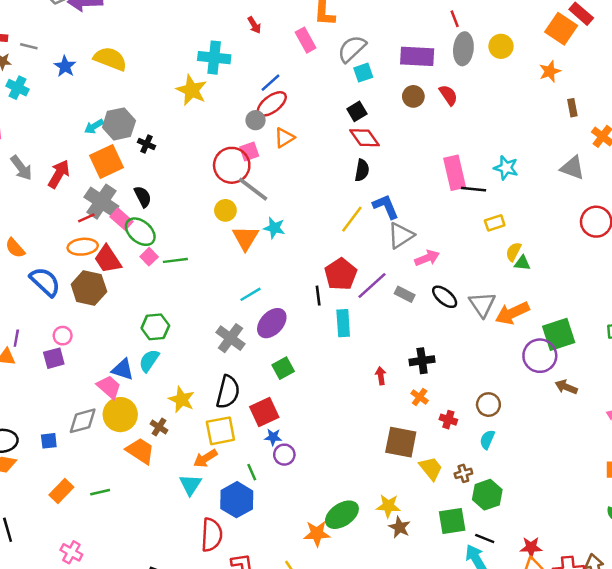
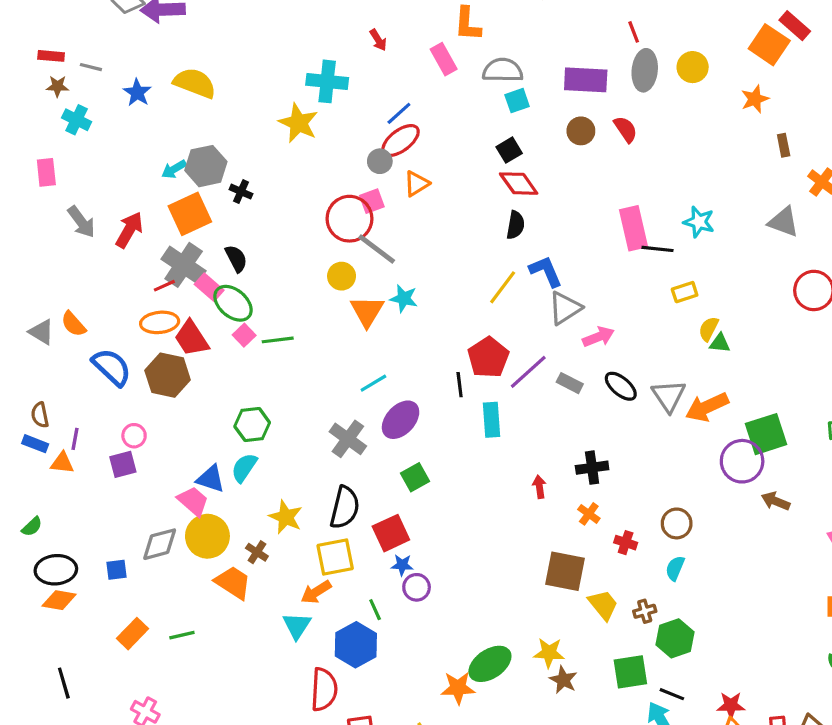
gray semicircle: (352, 49) -> (503, 70), turned 44

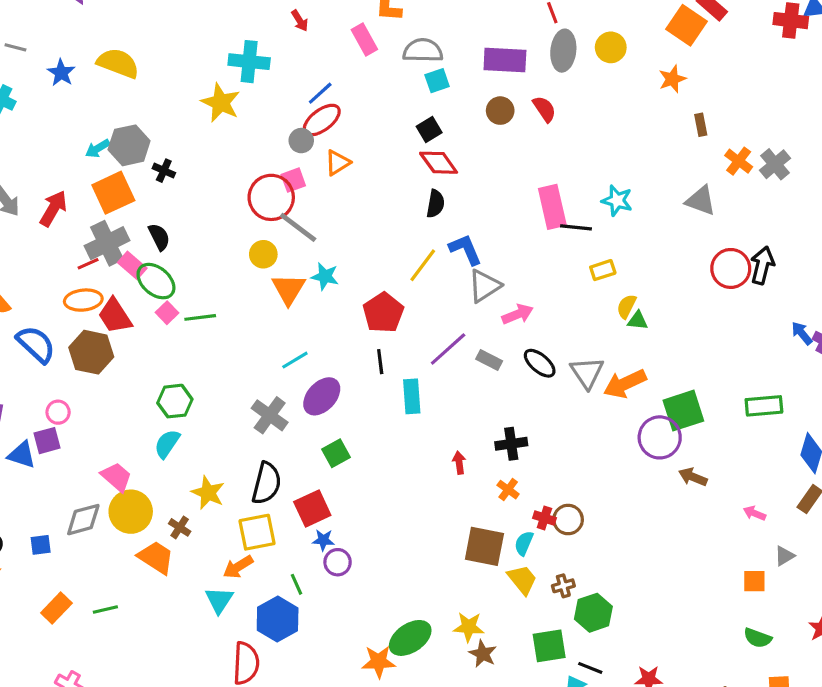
gray cross: (184, 265) -> (107, 243), turned 30
red pentagon: (488, 358) -> (383, 313), moved
blue triangle: (211, 479) -> (22, 455), moved
brown circle: (677, 523) -> (568, 520), moved
cyan semicircle: (675, 568) -> (524, 543), moved

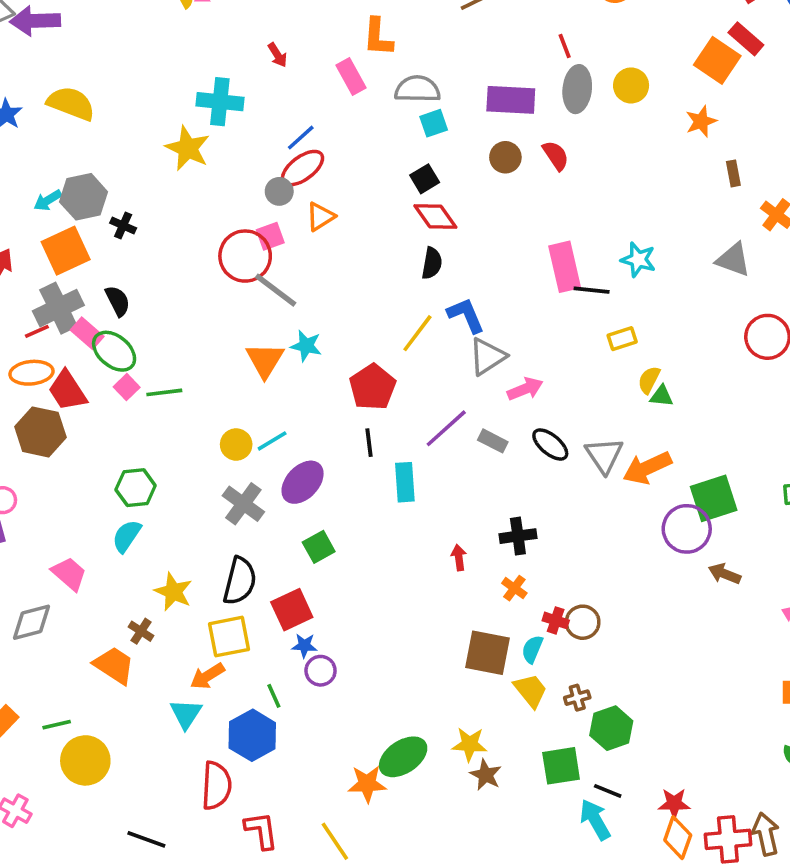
yellow circle: (263, 254) -> (236, 445), moved
yellow circle: (131, 512) -> (85, 760), moved

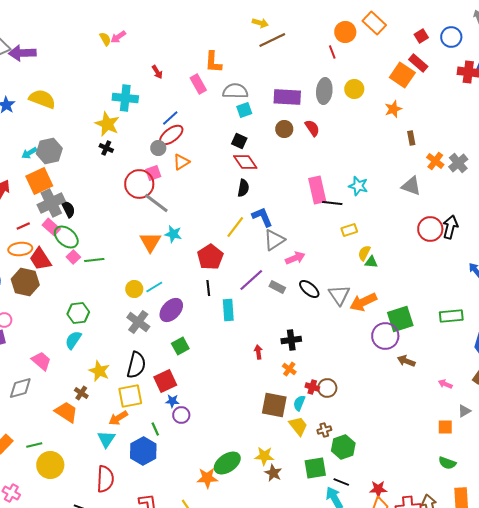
red line: (565, 46) -> (332, 52), moved
black square: (425, 179) -> (239, 141), turned -35
black cross: (123, 226) -> (106, 148), moved
gray cross: (58, 308) -> (51, 203), moved
red semicircle: (216, 786) -> (105, 479), moved

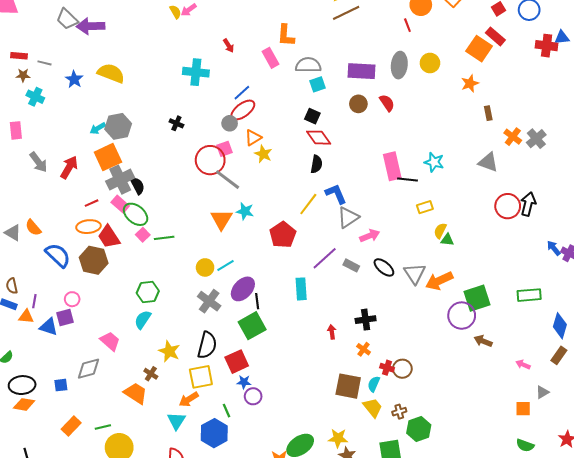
yellow star: (107, 124) -> (263, 154), moved, size x0.7
black line: (208, 288) -> (257, 301), moved
green square: (180, 346) -> (252, 326), size x1.5

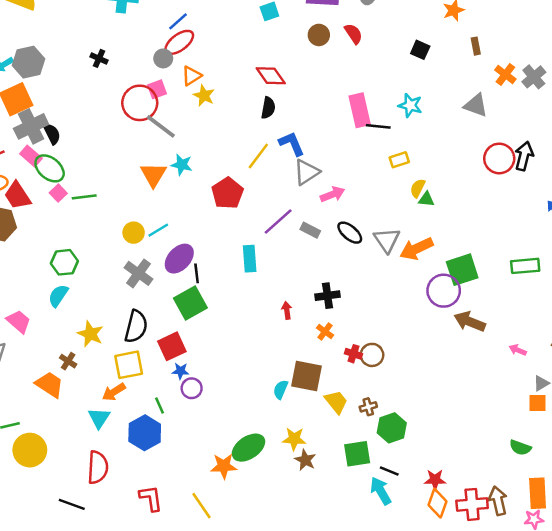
black square: (312, 116) -> (420, 50), moved
brown arrow: (483, 341) -> (470, 322), size x1.4
cyan semicircle: (374, 384) -> (281, 390), moved
orange square: (523, 409) -> (538, 403), moved

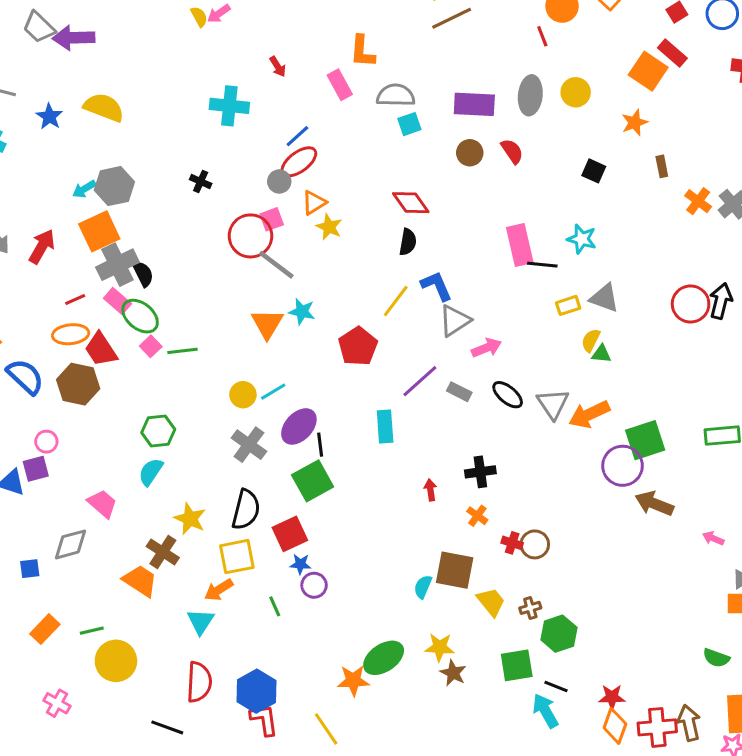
gray triangle: (476, 105) -> (604, 298), moved
brown cross: (68, 361) -> (163, 552), size x1.5
blue hexagon: (145, 433) -> (257, 691), moved

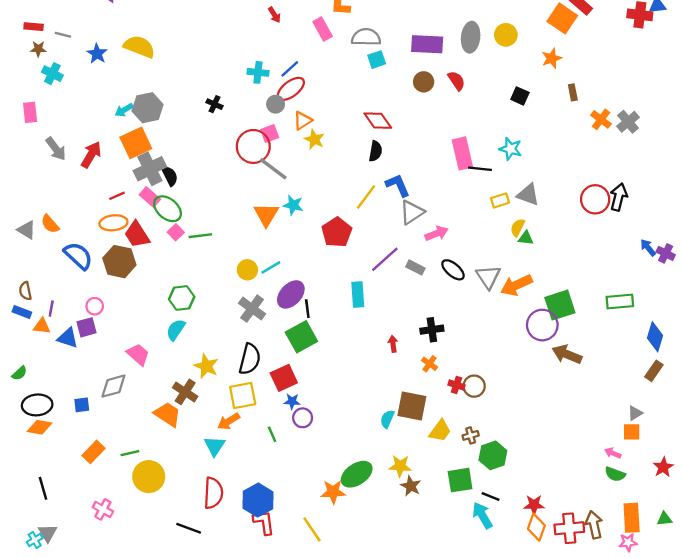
cyan cross: (229, 106) -> (258, 72), moved, size x0.7
pink arrow: (713, 538) -> (613, 453), moved
yellow trapezoid: (491, 602) -> (440, 431), turned 75

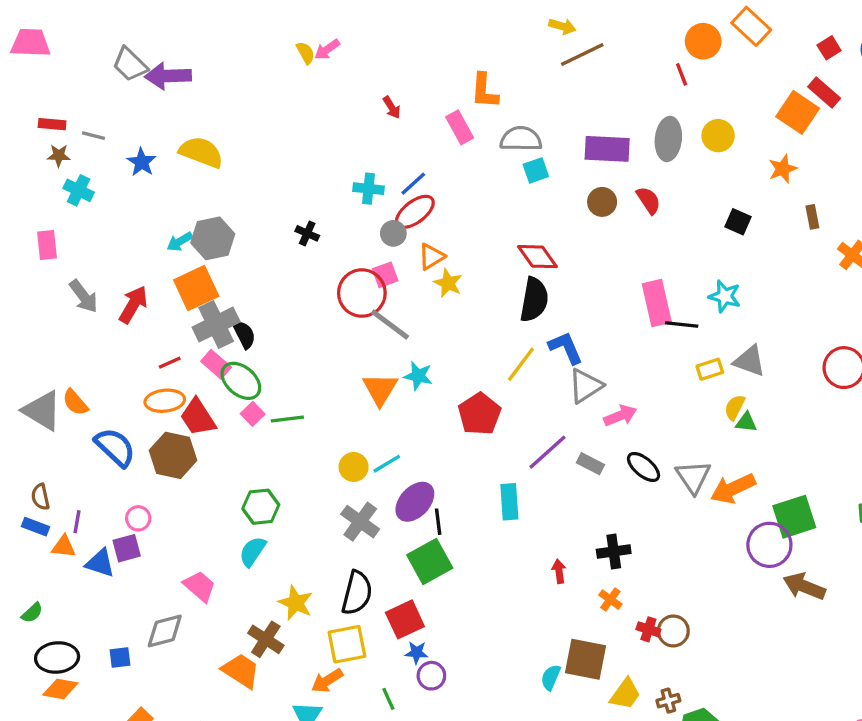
black semicircle: (375, 151) -> (534, 300), size x1.5
gray triangle: (27, 230) -> (42, 411), size x1.5

